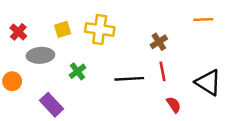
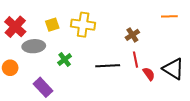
red cross: (18, 32) -> (15, 27), size x1.5
red semicircle: (174, 105) -> (149, 74), moved

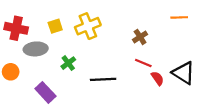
yellow cross: (83, 25) -> (88, 26), turned -30
red cross: (15, 27) -> (16, 28), turned -30
red line: (135, 60) -> (143, 63), turned -56
black line: (108, 66) -> (103, 79), moved

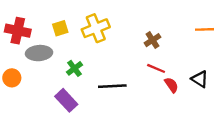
orange line: (179, 17) -> (205, 29), moved
black triangle: (184, 73) -> (200, 79), size x0.7
purple rectangle: (45, 92) -> (66, 100), moved

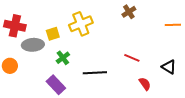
yellow square: (60, 28) -> (53, 34), moved
brown cross: (152, 40) -> (129, 12), moved
red semicircle: (171, 85) -> (145, 84), moved

